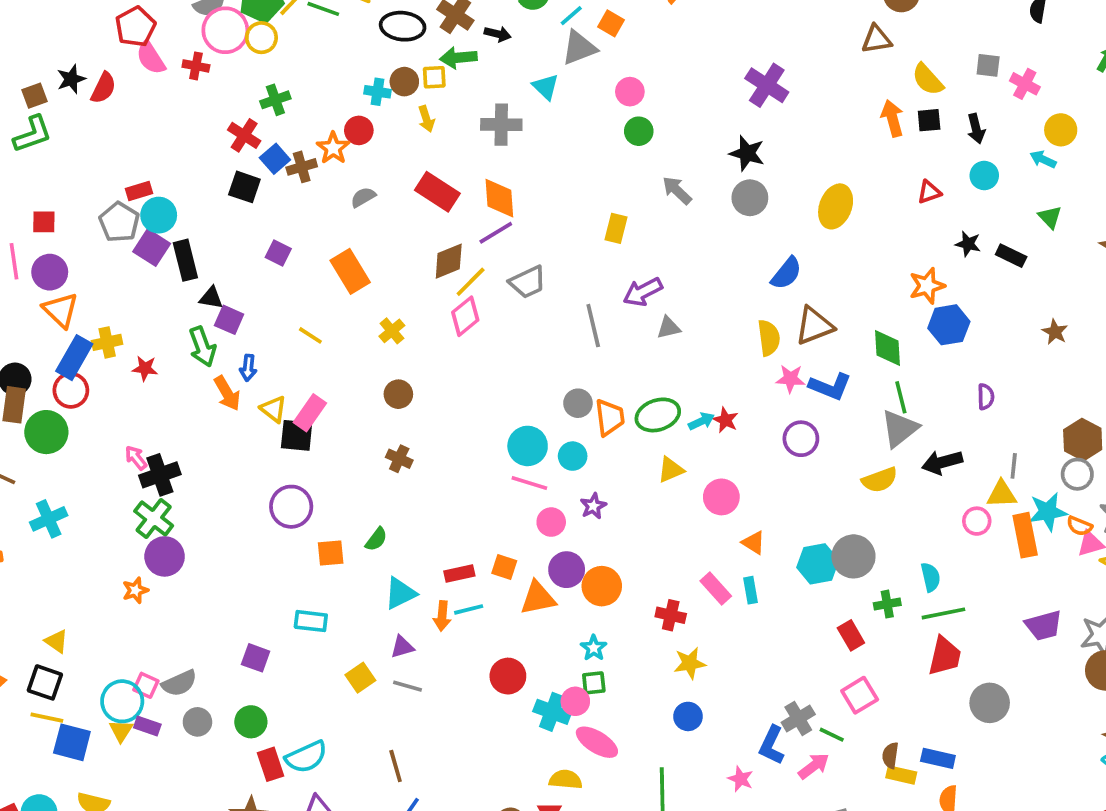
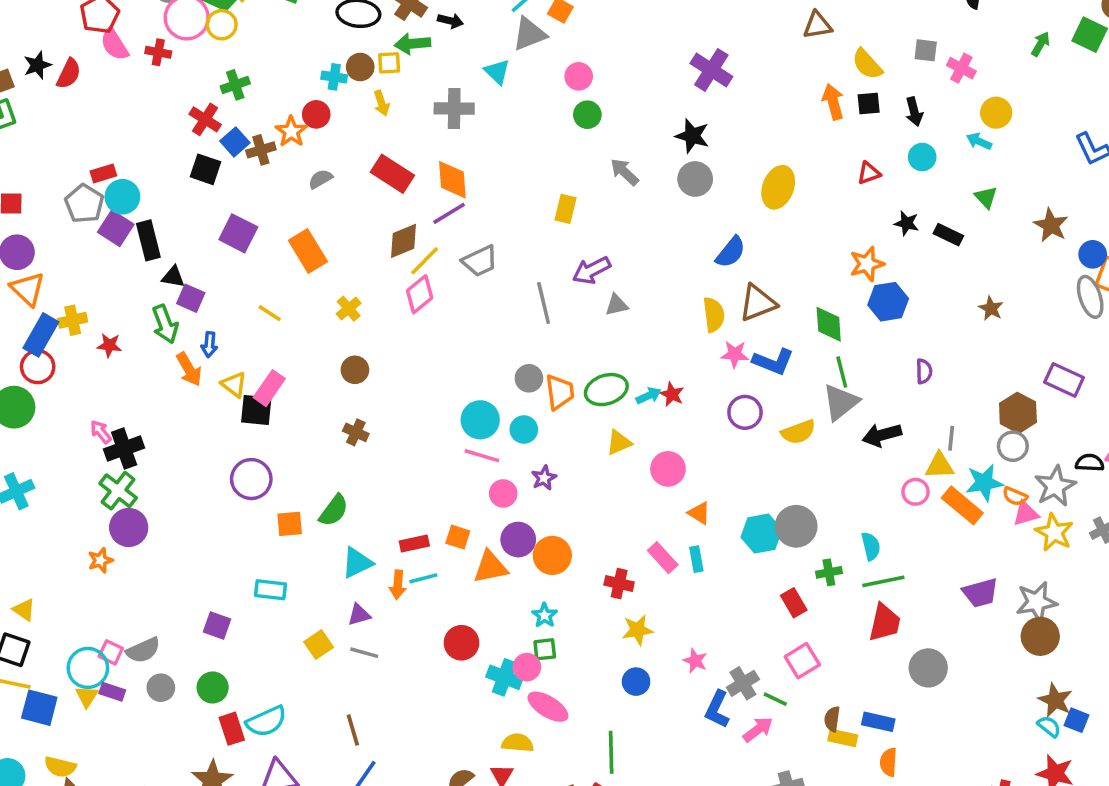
purple square: (278, 253) -> (238, 233), size x1.5
yellow semicircle: (880, 480) -> (798, 432), moved
orange rectangle: (1025, 535) -> (962, 505), turned -39
green semicircle: (376, 539) -> (334, 510), size x1.4
pink star: (741, 779) -> (695, 661), moved

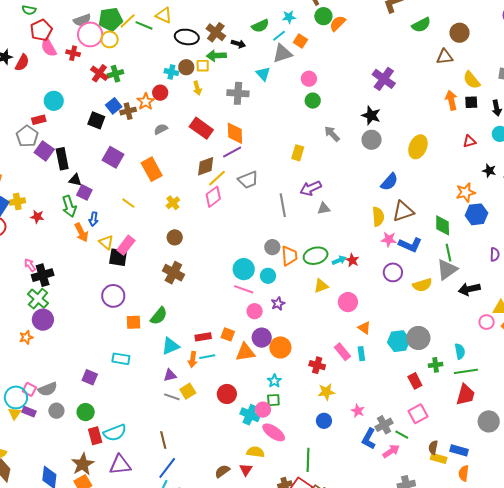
red cross: (205, 119) -> (99, 73), moved
cyan circle: (122, 197) -> (54, 101), moved
brown cross: (356, 432) -> (173, 273), size x1.5
yellow square: (319, 645) -> (188, 391), moved

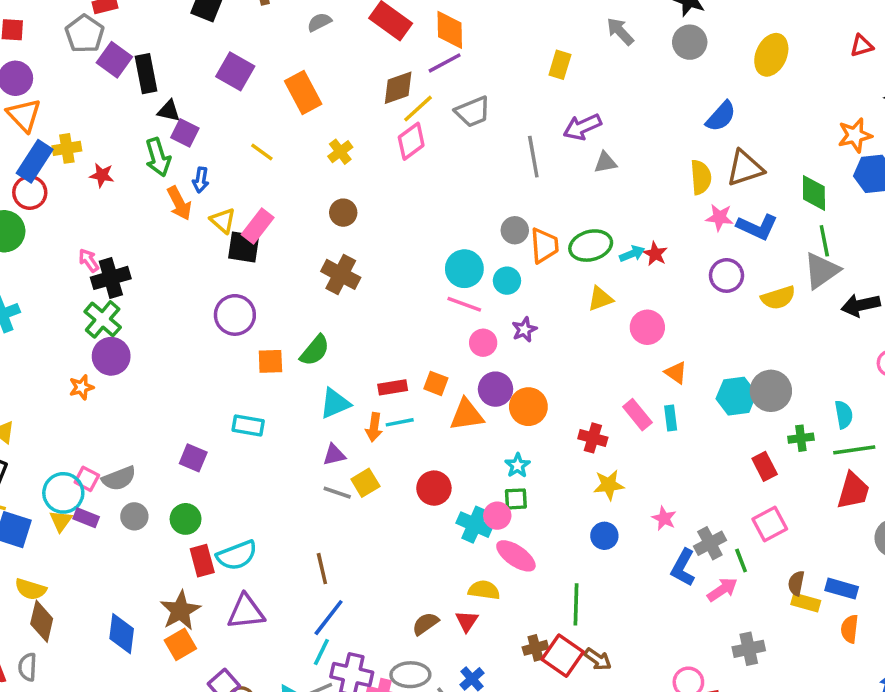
green line: (402, 435) -> (741, 560), turned 40

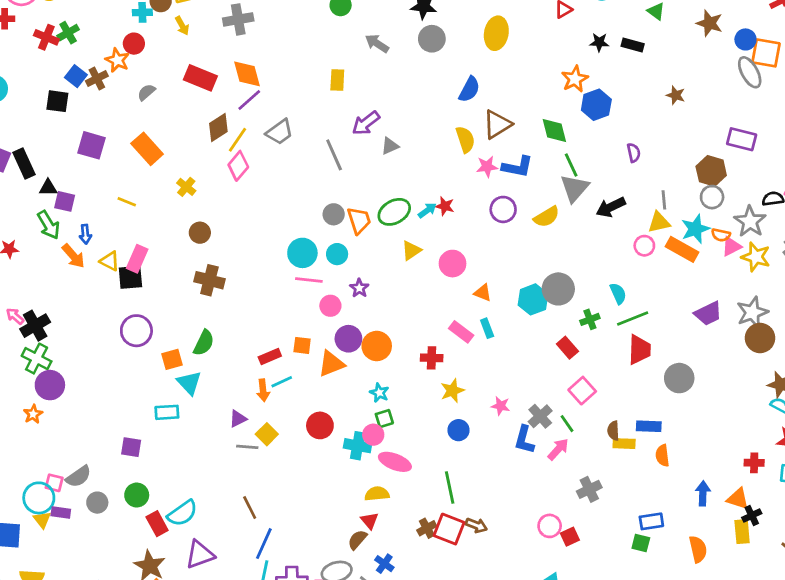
cyan triangle: (335, 403) -> (189, 383), moved, turned -36
brown semicircle: (425, 624) -> (357, 540), moved

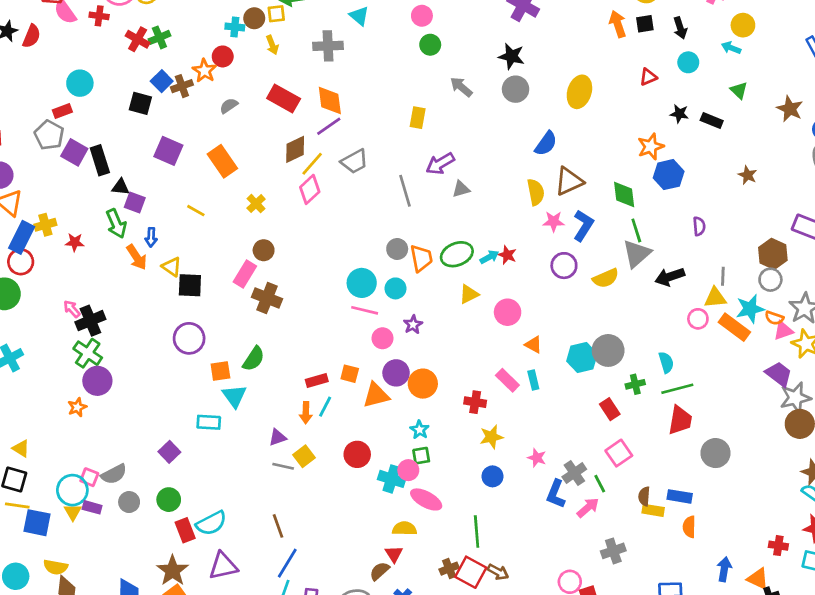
blue L-shape: (517, 167) -> (583, 225), turned -76
pink rectangle: (137, 259) -> (245, 274), moved
purple trapezoid: (708, 313) -> (779, 374), moved, turned -124
cyan line: (282, 382) -> (325, 407), turned -45
purple square: (131, 447) -> (169, 452), turned 30

